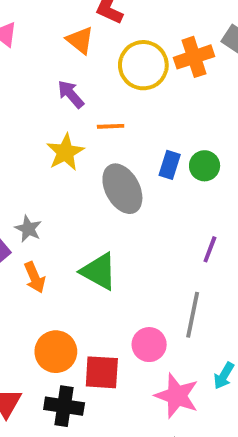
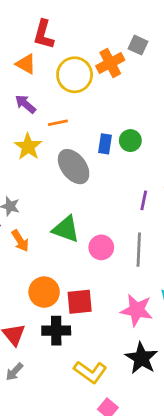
pink circle: (149, 345) -> (101, 247), moved

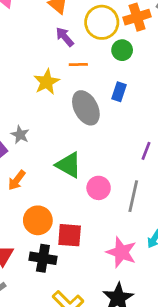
purple arrow: (25, 104) -> (65, 37), moved
green circle: (130, 141) -> (122, 50), moved
orange arrow: (20, 241) -> (17, 180), moved, turned 60

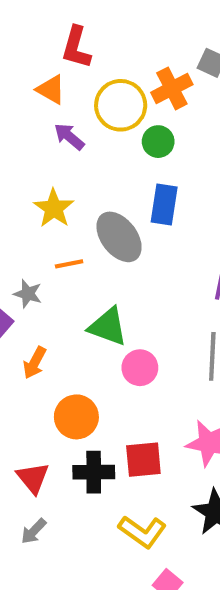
orange line: (78, 64) -> (69, 264), moved
blue rectangle: (119, 92) -> (164, 204), size x1.4
pink circle: (99, 188) -> (140, 368), moved
red square: (70, 235) -> (143, 460), moved

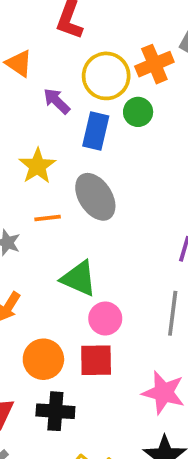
orange triangle: (51, 90) -> (19, 63), moved
blue rectangle: (164, 204) -> (96, 131), moved
red square: (143, 460) -> (96, 360), moved

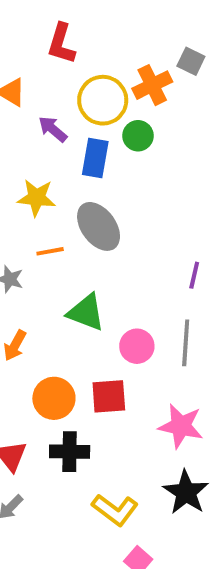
yellow star: (37, 166) -> (36, 198), turned -30
pink circle: (105, 318) -> (137, 346), moved

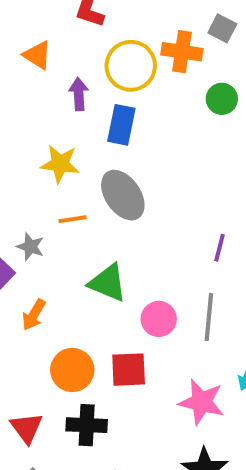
orange cross: (152, 85) -> (182, 52), turned 33
purple arrow: (53, 129) -> (79, 94), turned 44
green circle: (138, 136) -> (222, 99), moved

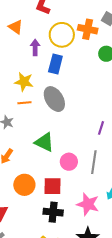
orange line: (72, 219) -> (24, 103), moved
black cross: (87, 425) -> (53, 212), moved

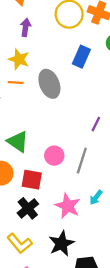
purple arrow: (35, 47) -> (26, 27), moved
blue rectangle: (55, 64) -> (81, 57), moved
green triangle: (44, 142) -> (18, 142), moved
black cross: (53, 212) -> (28, 208), turned 36

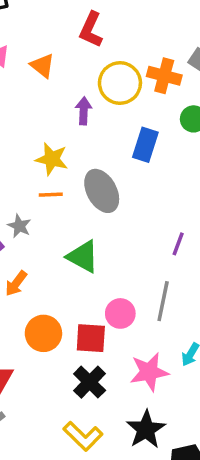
purple arrow: (26, 27) -> (84, 111), moved
green triangle: (18, 142) -> (83, 257), moved
pink circle: (54, 156) -> (120, 313), moved
pink star: (68, 206) -> (149, 372), turned -30

